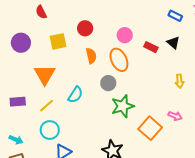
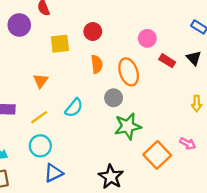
pink circle: (125, 35) -> (147, 38), moved
purple circle: (21, 43) -> (19, 25), moved
orange triangle: (45, 75) -> (41, 81), size x0.6

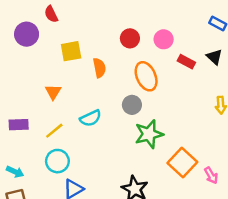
red circle: (93, 32) -> (130, 38), moved
orange semicircle: (97, 64) -> (99, 68), moved
cyan semicircle: (74, 108) -> (91, 118), turned 30
pink arrow: (188, 143) -> (211, 175), moved, turned 35

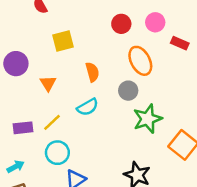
purple circle: (27, 34) -> (16, 64), moved
orange semicircle: (99, 68) -> (92, 72), moved
purple rectangle: (19, 125) -> (23, 128), moved
cyan arrow: (15, 172) -> (16, 167), turned -49

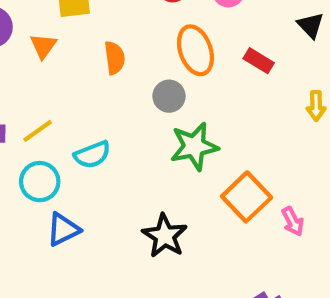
red rectangle: (180, 43) -> (259, 61), moved
orange triangle: (48, 83) -> (43, 46), moved
cyan semicircle: (88, 107) -> (92, 155), moved

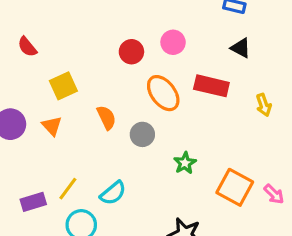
red rectangle: (259, 61) -> (211, 86), size x1.5
gray circle: (169, 96) -> (142, 134), moved
green star: (194, 146) -> (185, 163), size x0.6

